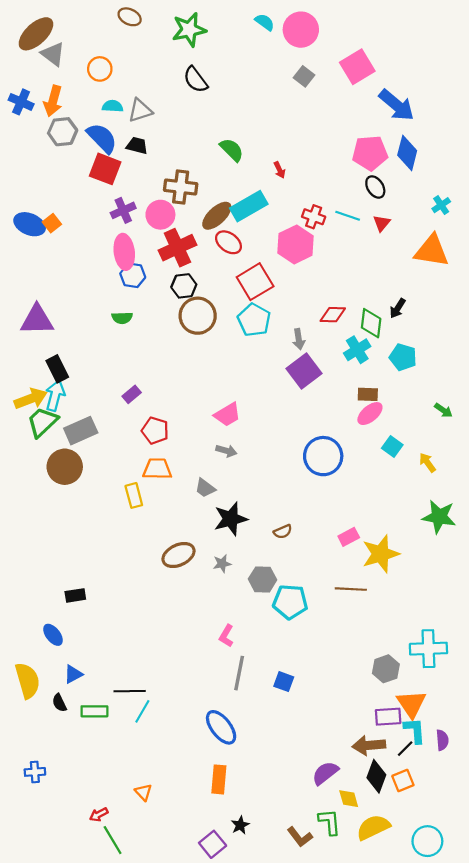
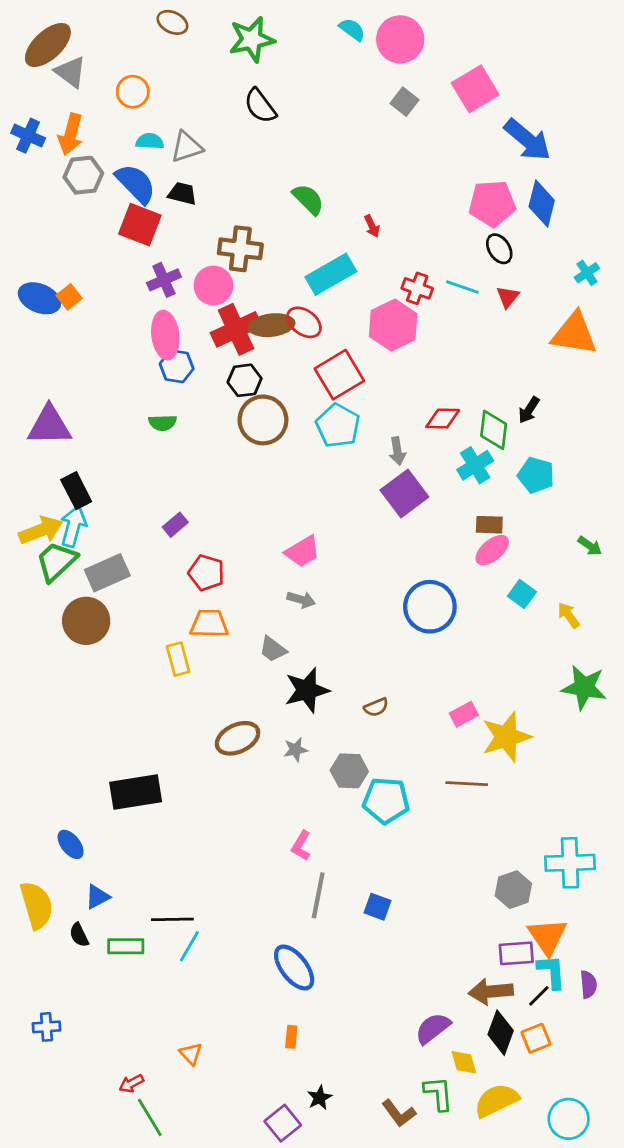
brown ellipse: (217, 216) -> (271, 325), moved, turned 36
black rectangle: (75, 595) -> (136, 792), moved, size x1.8
orange rectangle: (219, 779) -> (291, 1037), size x0.6

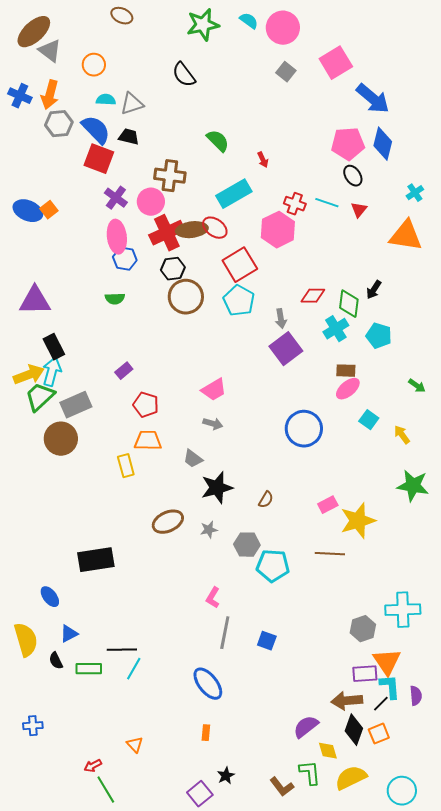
green star: (252, 39) -> (203, 25), moved
purple cross: (164, 280) -> (116, 198), turned -30
brown semicircle: (376, 707) -> (266, 500), turned -36

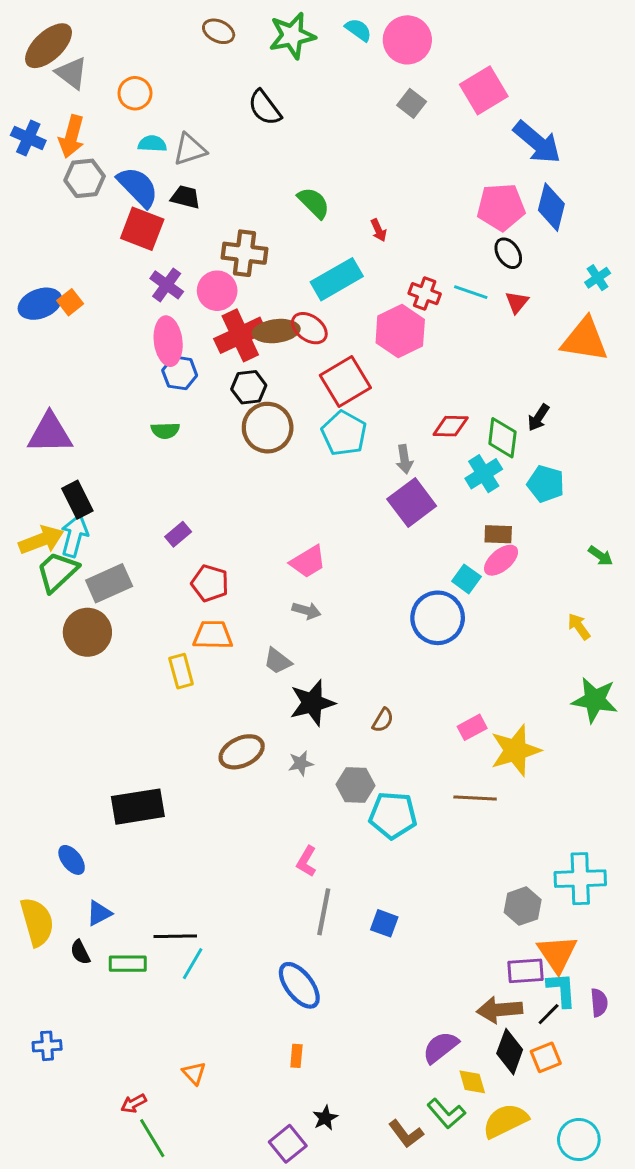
brown ellipse: (122, 16) -> (219, 31), moved
blue ellipse: (28, 211) -> (40, 304), turned -44
cyan square: (369, 420) -> (466, 579), moved
green L-shape: (310, 773) -> (446, 1114), turned 144

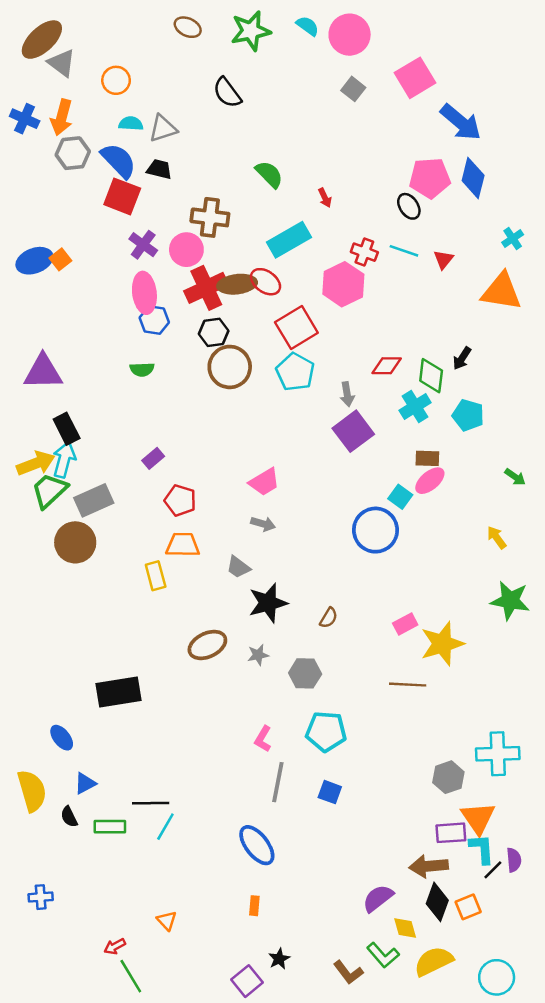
black ellipse: (508, 253) -> (409, 206), moved
cyan pentagon: (393, 815) -> (326, 731), moved
black line: (549, 1014) -> (493, 870), moved

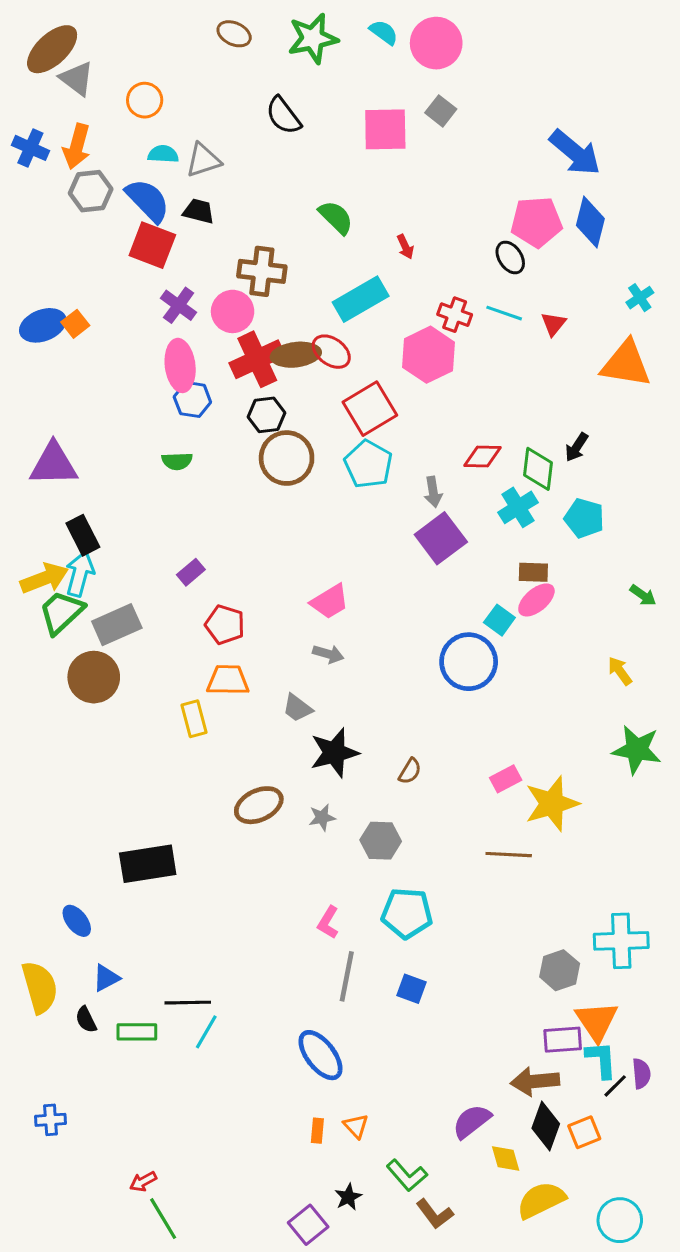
pink square: (415, 78) -> (385, 129), moved, turned 30
orange triangle: (167, 921) -> (356, 1126), moved
green L-shape: (383, 955) -> (407, 1175), moved

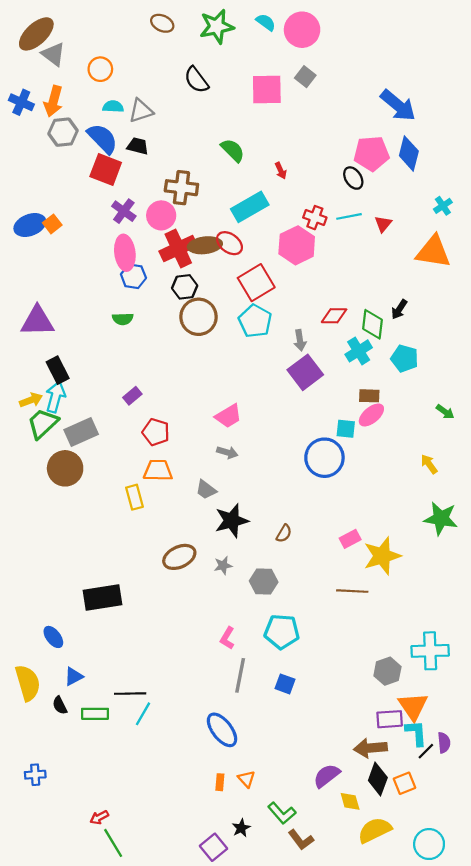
cyan line: (504, 313) -> (349, 216), turned -30
yellow arrow: (44, 578) -> (31, 400), size x0.7
cyan square: (499, 620) -> (346, 429), turned -30

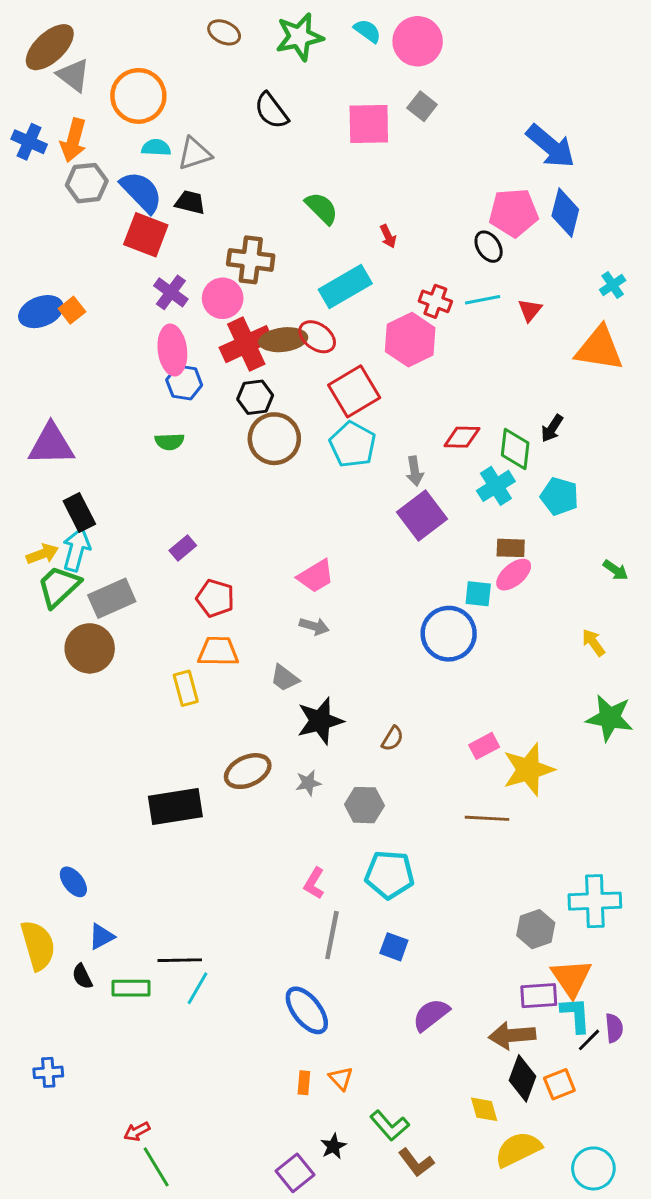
orange circle: (100, 69) -> (138, 96), size x1.6
black rectangle: (102, 597) -> (175, 806), moved
purple semicircle: (327, 776) -> (431, 1015), moved

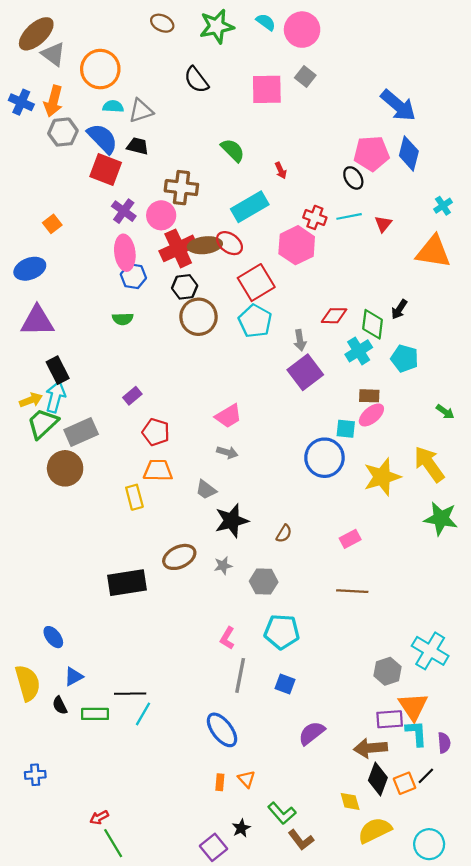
blue ellipse: (41, 312) -> (30, 269), moved
yellow arrow: (593, 643) -> (429, 464), size x1.8
yellow star: (528, 770) -> (382, 477), moved
cyan cross: (595, 901) -> (430, 651), turned 33
black line: (589, 1040) -> (426, 776), moved

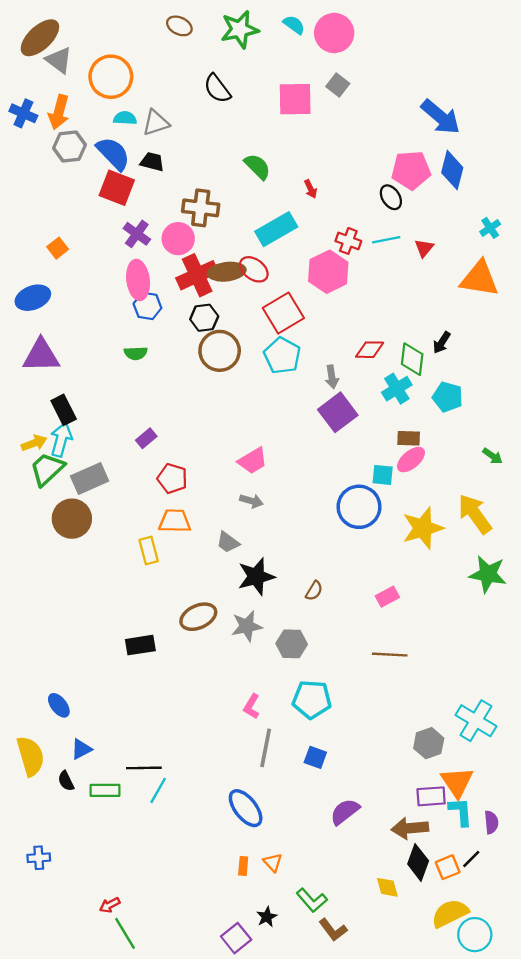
gray star: (223, 566) -> (247, 626), size x1.5
black rectangle: (127, 583) -> (140, 645), size x0.7
yellow semicircle: (375, 830) -> (450, 913), moved

